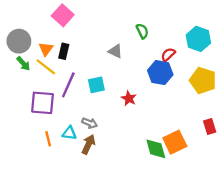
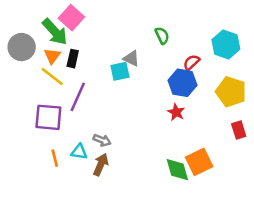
green arrow: (23, 64) -> (55, 32), moved, size x1.6
cyan square: (96, 85) -> (120, 71), moved
red star: (129, 98) -> (176, 112), moved
red rectangle: (210, 126) -> (239, 130), moved

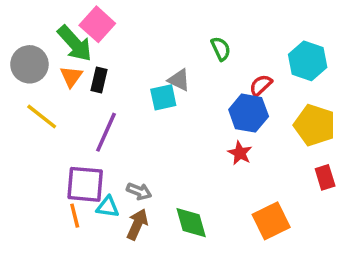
yellow line: (52, 76) -> (42, 117), moved
purple square: (48, 117) -> (85, 184), moved
green diamond: (177, 170) -> (191, 223), moved

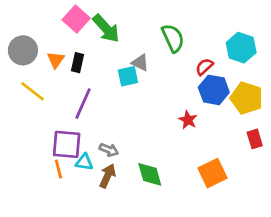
green arrow: (75, 43) -> (106, 29), moved
green semicircle: (221, 49) -> (173, 38), size x1.5
blue hexagon: (249, 113) -> (214, 90), moved

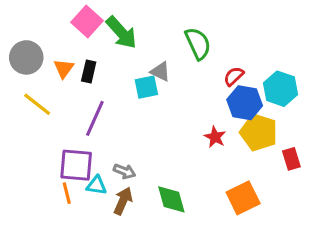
cyan hexagon: (241, 48) -> (281, 89), moved
yellow pentagon: (247, 98) -> (259, 132), moved

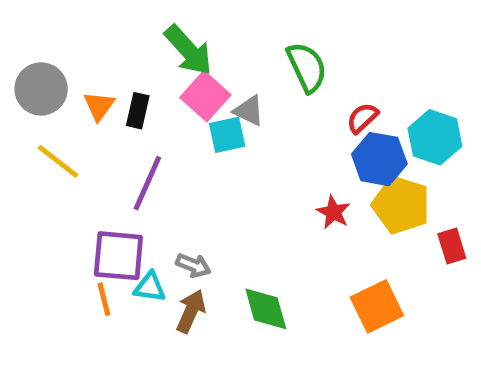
pink square: (87, 22) -> (205, 96), moved

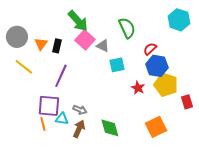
cyan square: (227, 135) -> (117, 65), moved
cyan hexagon: (435, 137) -> (179, 20), moved

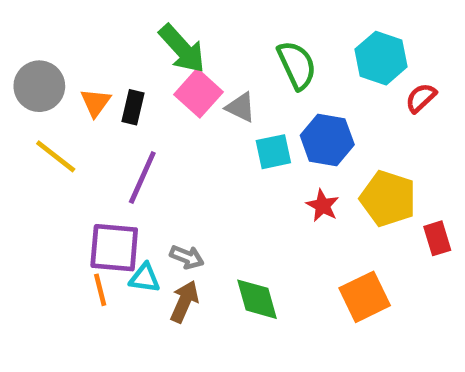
cyan hexagon: (179, 20) -> (381, 58), moved
red semicircle: (150, 49) -> (421, 98), moved
blue hexagon: (157, 66) -> (327, 140), moved

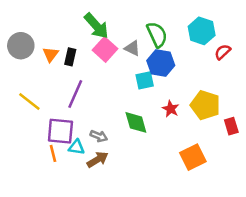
gray triangle: (241, 107) -> (132, 48), moved
blue hexagon: (327, 140) -> (161, 63), moved
yellow line: (56, 156) -> (29, 101), moved
green diamond: (257, 299) -> (136, 122), moved
brown arrow: (184, 301) -> (98, 160), turned 35

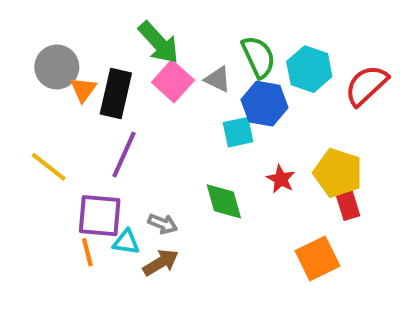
cyan hexagon: (202, 31) -> (309, 69), moved
gray circle: (21, 46) -> (57, 67), moved
red semicircle: (223, 52) -> (366, 85), size x1.6
black rectangle: (70, 57) -> (116, 93), size x1.6
red rectangle: (231, 126) -> (348, 205), moved

